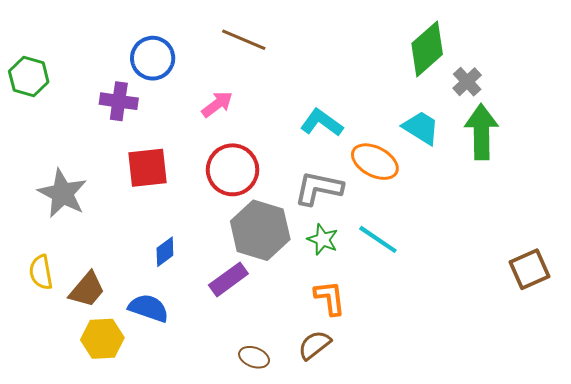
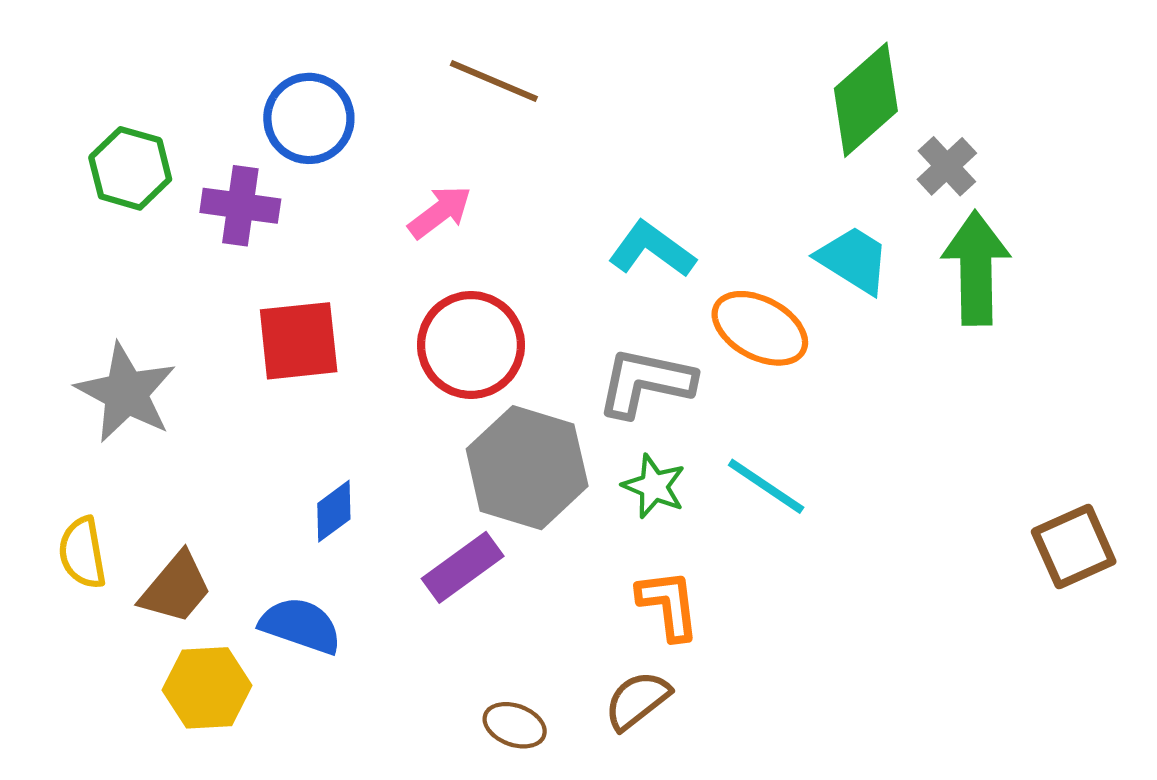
green hexagon: (29, 77) -> (130, 168), moved

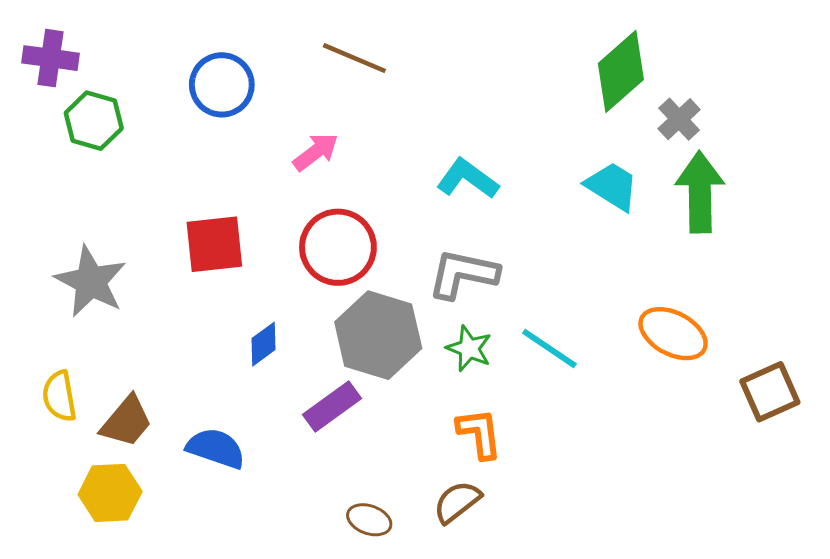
purple cross: (240, 206) -> (50, 58), moved
orange ellipse: (760, 328) -> (673, 334), moved
blue diamond: (334, 511) -> (263, 344), moved
yellow hexagon: (207, 688) -> (110, 493), moved

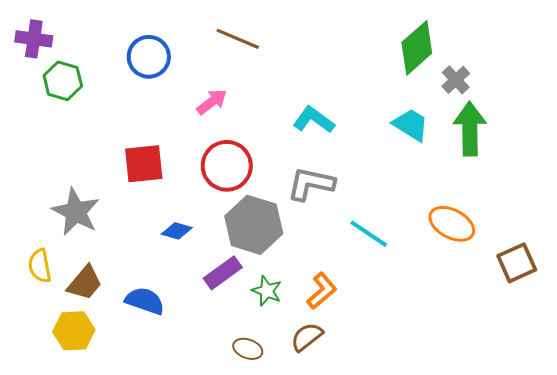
gray star: (91, 281) -> (76, 212), moved
blue diamond: (263, 344) -> (177, 231), turned 52
green star: (469, 349) -> (267, 291), moved
orange L-shape: (479, 433) -> (322, 291), turned 57

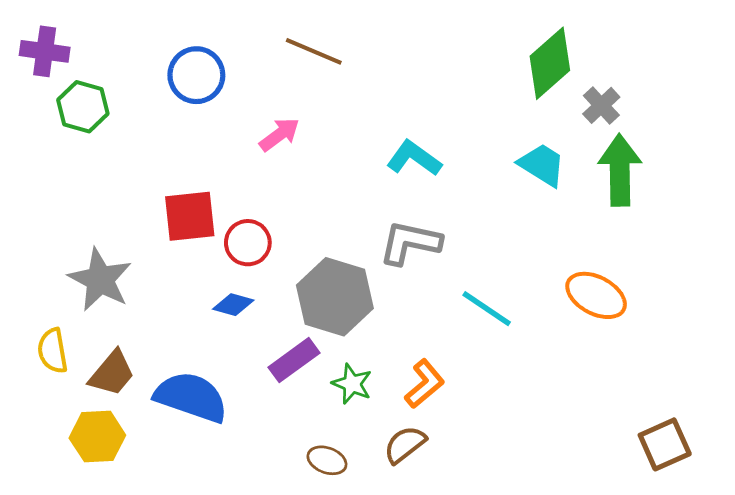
red circle: (227, 166) -> (248, 243), moved, size x0.7
brown square: (517, 263) -> (665, 444), moved
blue semicircle: (145, 301) -> (191, 397), size x1.4

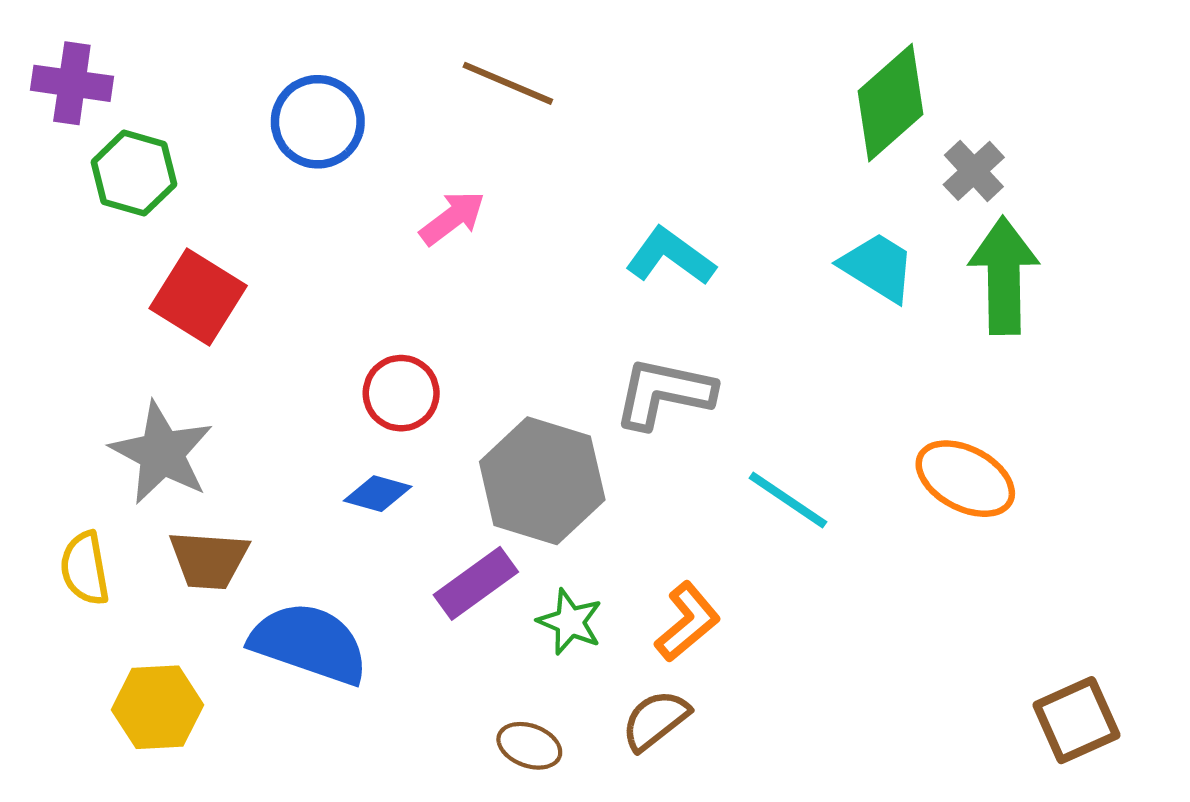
red square: (190, 216) -> (198, 297), moved, turned 38
brown trapezoid: (112, 373) -> (209, 560), moved, turned 54

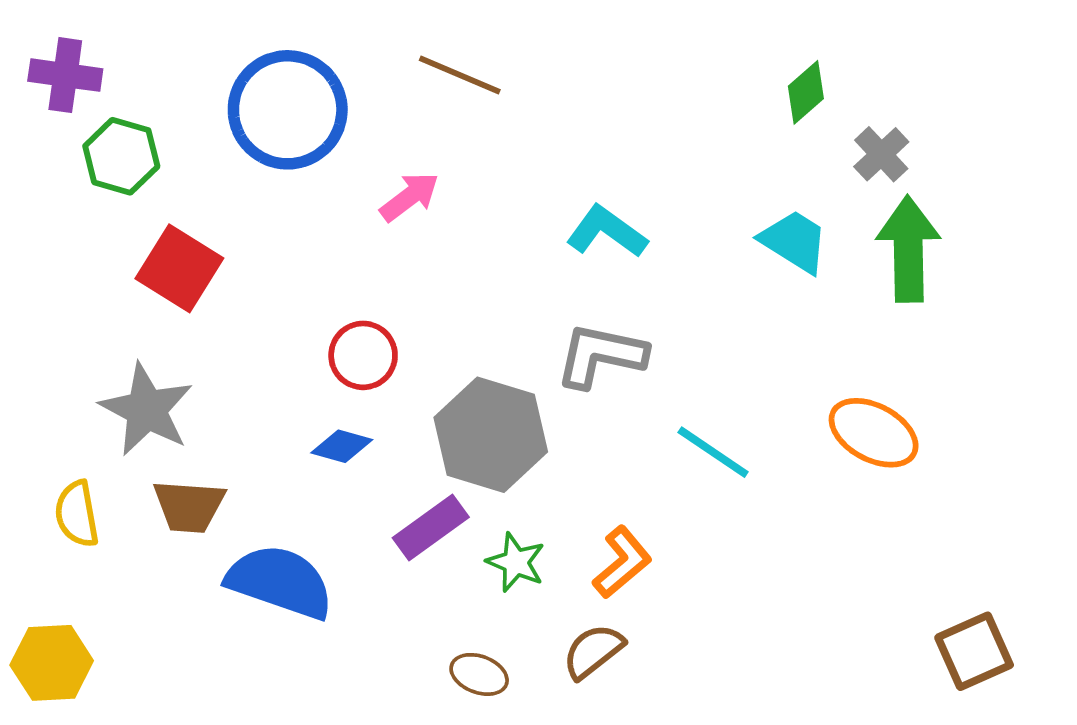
green diamond: (890, 103) -> (806, 92), size x0.6
blue circle: (318, 122) -> (288, 110), size x1.4
yellow hexagon: (157, 707) -> (52, 663), moved

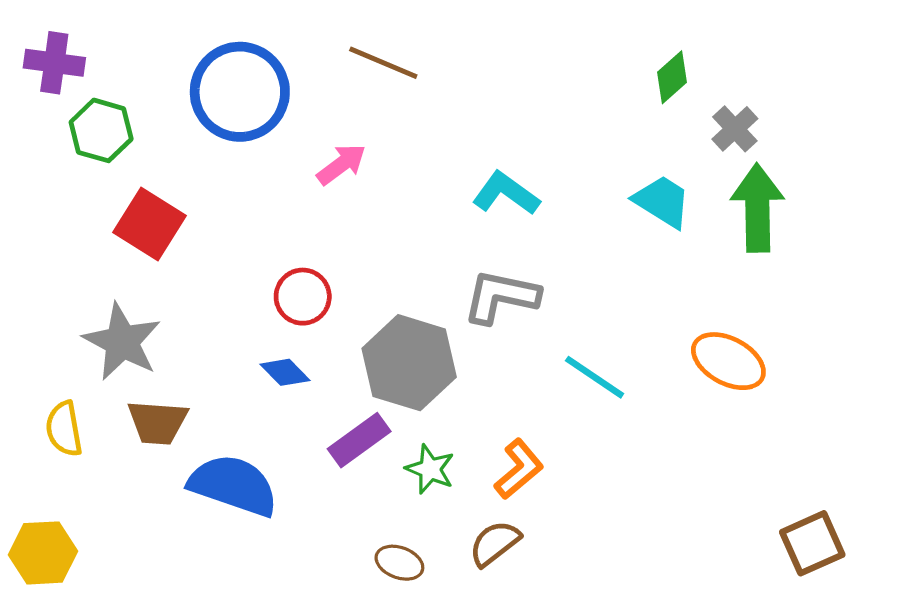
blue diamond: (342, 446) -> (285, 372), turned 30

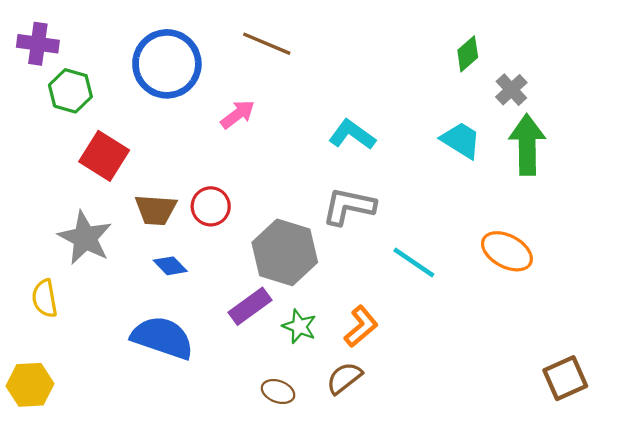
blue diamond: (285, 372) -> (170, 266), moved
brown trapezoid: (158, 422) -> (156, 210), moved

